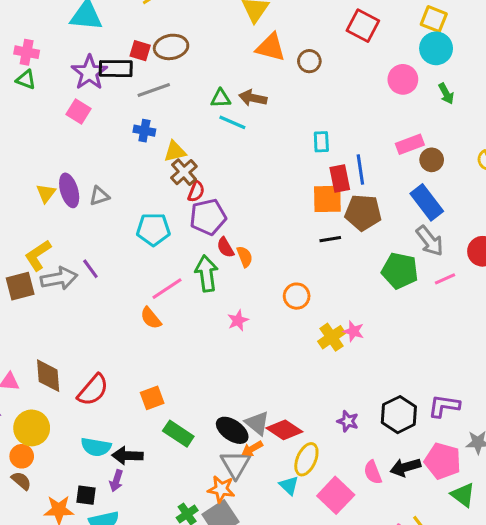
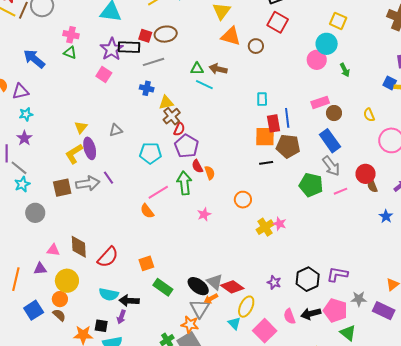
red square: (363, 26) -> (278, 22), moved
cyan circle: (436, 48) -> (327, 44), moved
purple ellipse: (69, 190) -> (90, 148), moved
purple pentagon: (208, 217) -> (186, 146), turned -30
yellow L-shape: (38, 255) -> (74, 154), moved

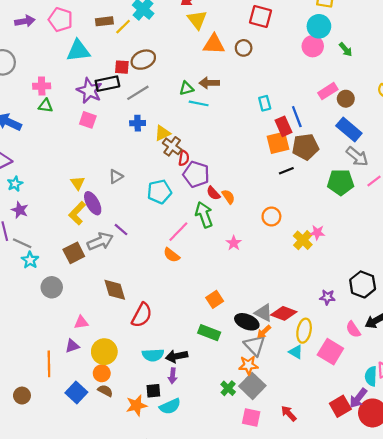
brown diamond: (79, 247) -> (115, 290), moved
orange square: (146, 263) -> (215, 299), moved

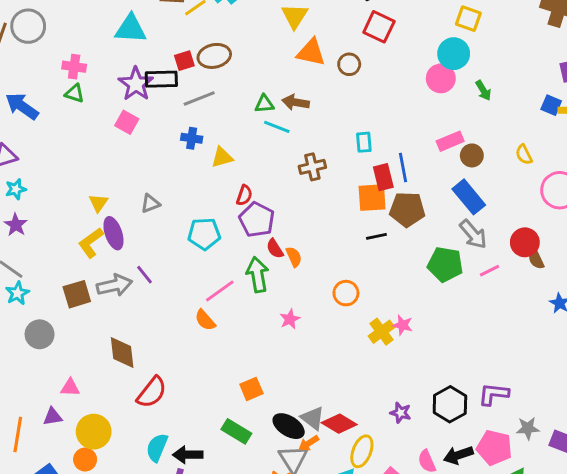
red square: (122, 67) -> (184, 61), turned -32
brown cross: (172, 146) -> (312, 167), moved, turned 30
cyan semicircle: (153, 355) -> (157, 448), turned 105

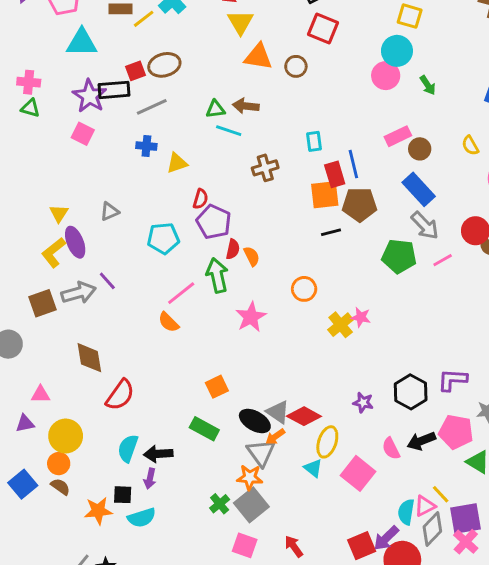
red semicircle: (275, 249) -> (233, 249), turned -132
pink star: (290, 319) -> (251, 317), size x1.5

